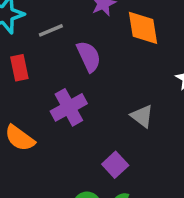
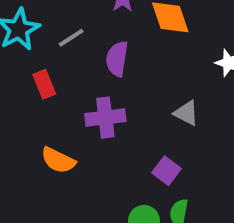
purple semicircle: (89, 56) -> (117, 59), turned -136
purple cross: (69, 107) -> (105, 118), turned 32

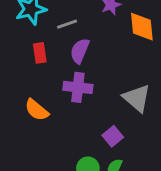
purple semicircle: (117, 59) -> (80, 51), moved
gray triangle: (186, 113) -> (137, 98), size x1.5

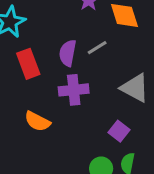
gray line: (67, 24) -> (97, 48), moved
red rectangle: (40, 53) -> (28, 64), size x1.4

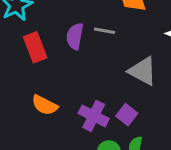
gray line: (97, 48) -> (104, 31), turned 42
purple cross: (74, 90) -> (94, 116), moved, turned 32

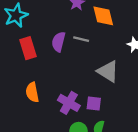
orange semicircle: (45, 105) -> (32, 92), turned 48
purple square: (127, 115) -> (94, 103), turned -35

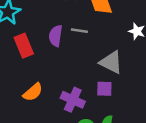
orange semicircle: (32, 92) -> (33, 92), turned -114
purple square: (94, 103) -> (104, 89), moved

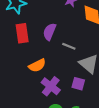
gray line: (79, 31) -> (69, 46), moved
orange semicircle: (33, 92) -> (37, 65), moved

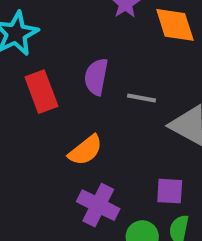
purple square: (78, 84) -> (170, 191), moved
purple cross: (51, 86) -> (98, 205), moved

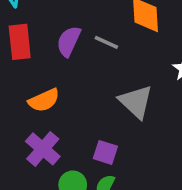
gray line: (141, 98) -> (106, 42), moved

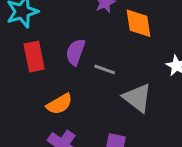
gray line: (106, 42) -> (105, 69), moved

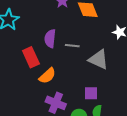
red rectangle: (34, 57) -> (31, 57), moved

